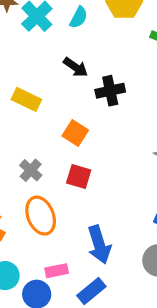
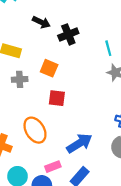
gray cross: (31, 170) -> (20, 79), moved, turned -35
blue arrow: (99, 245) -> (79, 143), turned -95

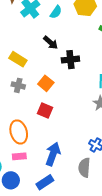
blue arrow: (79, 143) -> (53, 154), turned -55
pink rectangle: (53, 167) -> (19, 156), moved

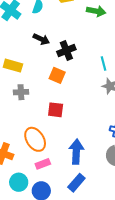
orange square: (46, 83) -> (57, 75), moved

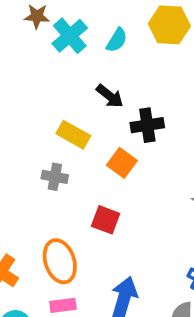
yellow rectangle: (13, 66) -> (73, 135), moved

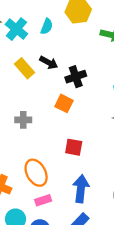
yellow rectangle: (73, 135) -> (25, 68), moved, turned 30
red square: (106, 220) -> (74, 147), moved

